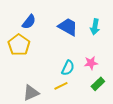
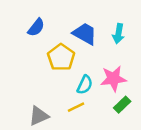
yellow pentagon: (19, 45) -> (61, 57), moved
pink star: (91, 63) -> (113, 79), size x1.5

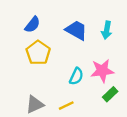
yellow pentagon: (61, 57) -> (38, 53), moved
yellow line: (76, 107) -> (66, 106), moved

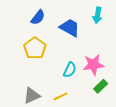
blue semicircle: (33, 25) -> (38, 17), moved
cyan arrow: (107, 30) -> (97, 15), moved

